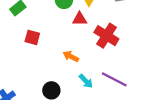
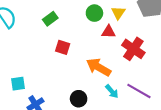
orange arrow: (71, 56) -> (99, 67), size x1.6

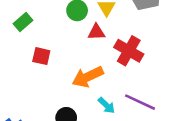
orange arrow: (99, 67) -> (88, 77), turned -50

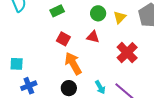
red triangle: (96, 32) -> (93, 37), moved
orange arrow: (88, 77) -> (73, 63), moved, turned 70

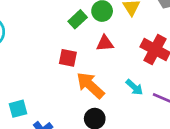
green rectangle: (57, 11) -> (78, 19), moved
cyan arrow: (100, 87) -> (134, 87), moved

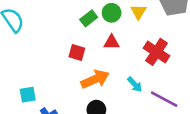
orange arrow: (90, 85) -> (95, 79), turned 108

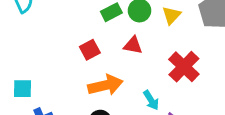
red square: (77, 52) -> (90, 50), turned 35

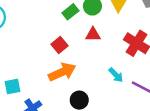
orange arrow: (105, 85) -> (62, 72), moved

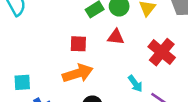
red square: (59, 45) -> (78, 44), turned 35

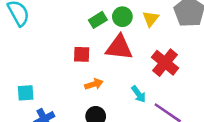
red triangle: (116, 37) -> (119, 47), size x1.6
orange arrow: (78, 73) -> (94, 84), moved, size x0.6

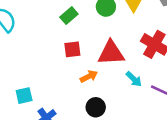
green rectangle: (98, 20) -> (69, 16), moved
red triangle: (119, 47) -> (111, 53), moved

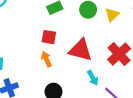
orange arrow: (89, 76) -> (46, 59), moved, turned -104

